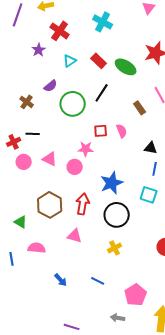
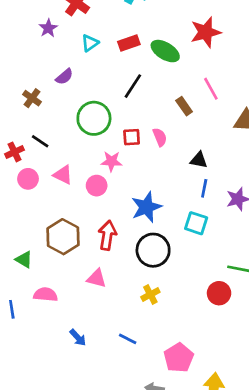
red rectangle: (99, 61) -> (129, 43), turned -63
green circle: (73, 104) -> (94, 118), moved
black line: (33, 134) -> (40, 141), turned 32

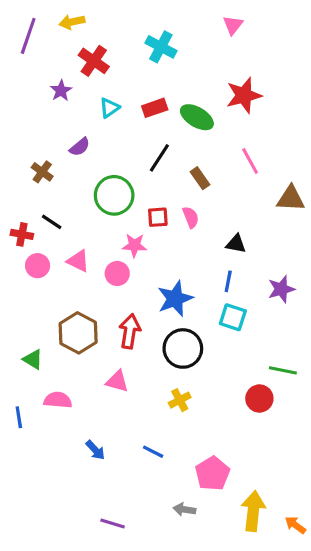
brown rectangle: (184, 106) -> (200, 178), moved
red cross: (15, 152) -> (22, 234), turned 36
blue line: (204, 188) -> (228, 281), moved

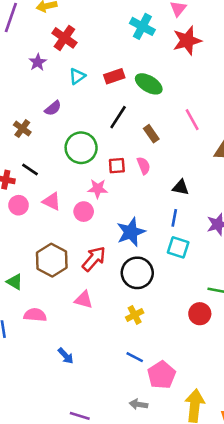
cyan cross: (161, 47) -> (142, 26), moved
red star: (244, 95) -> (187, 41), moved
red arrow: (130, 331) -> (94, 259), turned 32
blue line: (153, 452) -> (135, 357), moved

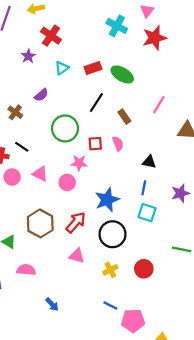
pink line: (192, 120) -> (159, 105), turned 60
pink triangle: (84, 300) -> (77, 256), moved
red circle: (200, 314) -> (144, 269), moved
pink pentagon: (161, 375) -> (133, 321), turned 30

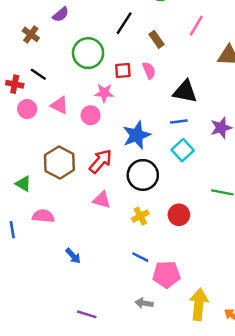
black triangle: (149, 162) -> (185, 92), size x1.5
blue line: (144, 188) -> (179, 121), turned 72
cyan square: (147, 213) -> (183, 150), turned 30

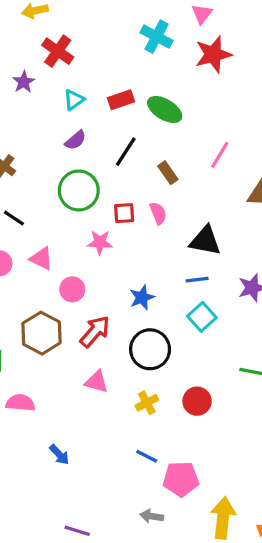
purple semicircle: (61, 14) -> (76, 140), moved
pink circle: (91, 115) -> (72, 289), moved
blue star: (137, 135) -> (142, 297), size x0.7

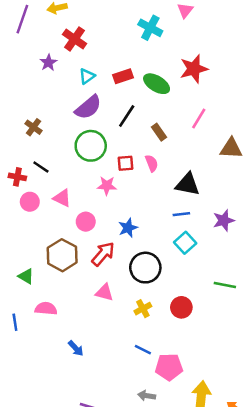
red star: (213, 54) -> (194, 69), moved
purple semicircle: (76, 140) -> (88, 107), size x1.6
blue star: (142, 297) -> (128, 228), moved

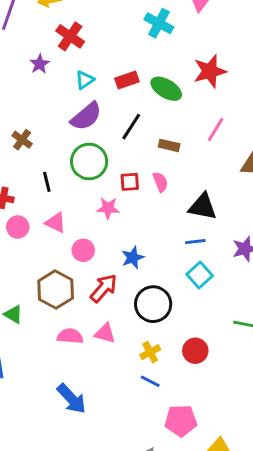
brown rectangle: (159, 132) -> (169, 145), turned -42
black line: (41, 167) -> (47, 182), moved, turned 42
pink semicircle: (46, 309) -> (70, 336), moved
blue arrow: (76, 348) -> (72, 399), size x1.6
blue line: (143, 350) -> (150, 381), moved

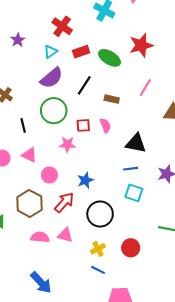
red cross: (70, 36) -> (62, 26), moved
cyan square: (200, 275) -> (134, 193), turned -30

